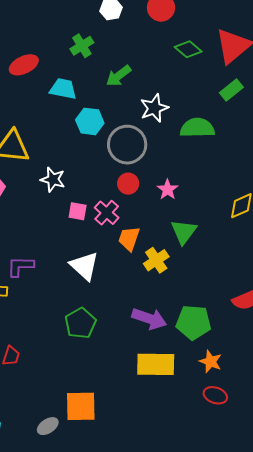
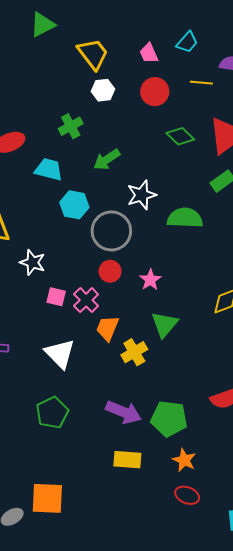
yellow rectangle: (156, 364) -> (127, 460), size x0.7

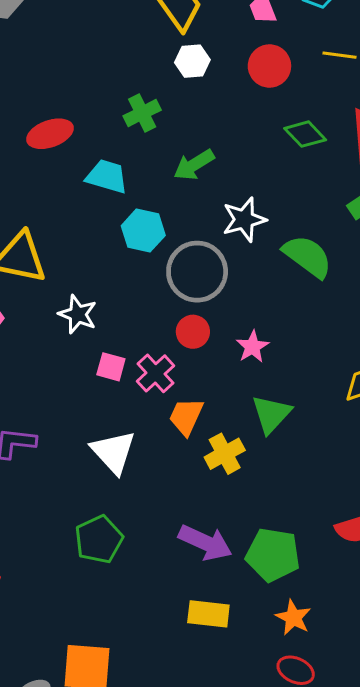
green semicircle: (185, 218) -> (308, 256), turned 32

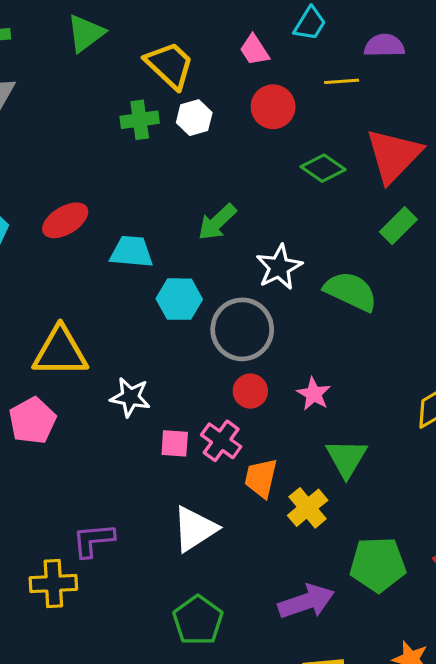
green cross: (142, 113) -> (140, 120), moved, turned 30
white triangle: (113, 452) -> (195, 529), turned 51
purple arrow: (205, 543) -> (306, 602), turned -32
green pentagon: (273, 555) -> (378, 564), moved

